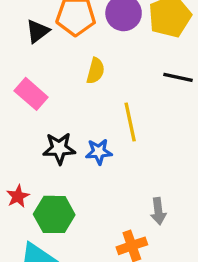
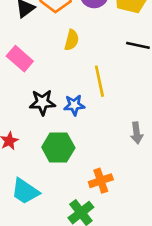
gray arrow: (158, 211) -> (137, 133), moved
green hexagon: (54, 214) -> (58, 148), moved

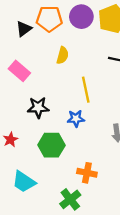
blue star: (74, 105) -> (76, 119), moved
orange cross: (101, 181) -> (87, 173), turned 30

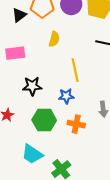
pink rectangle: (19, 71) -> (15, 53), turned -48
orange cross: (87, 173) -> (76, 124), moved
cyan trapezoid: (24, 182) -> (32, 154), moved

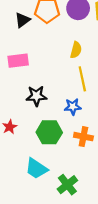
yellow semicircle: (54, 39) -> (76, 50), moved

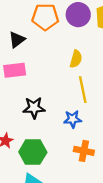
black triangle: (22, 20) -> (17, 40), moved
green hexagon: (49, 132) -> (33, 152), moved

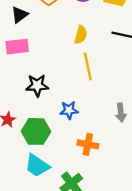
blue star: (73, 119) -> (69, 110), moved
orange cross: (84, 151) -> (88, 144), moved

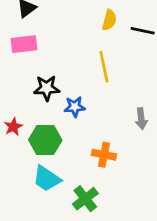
yellow semicircle: (81, 35) -> (109, 20), moved
blue star: (69, 110) -> (75, 107), moved

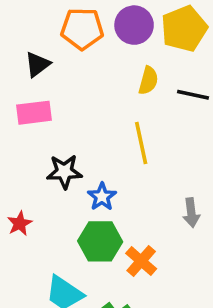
blue star: (75, 107) -> (102, 197), turned -30
green hexagon: (45, 140) -> (100, 241), moved
orange cross: (104, 155) -> (141, 261), turned 30

